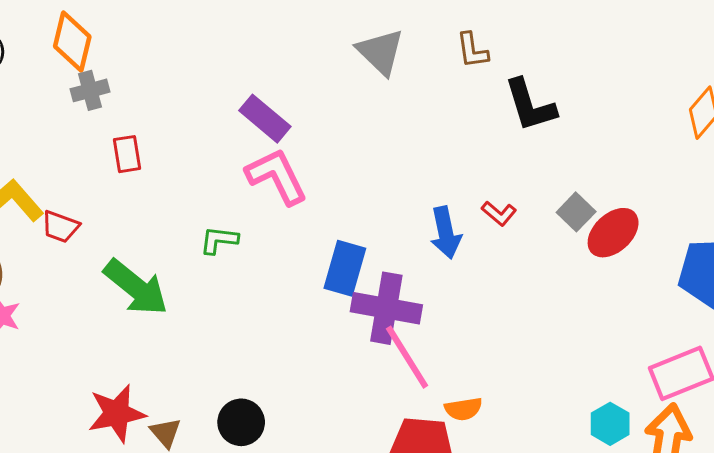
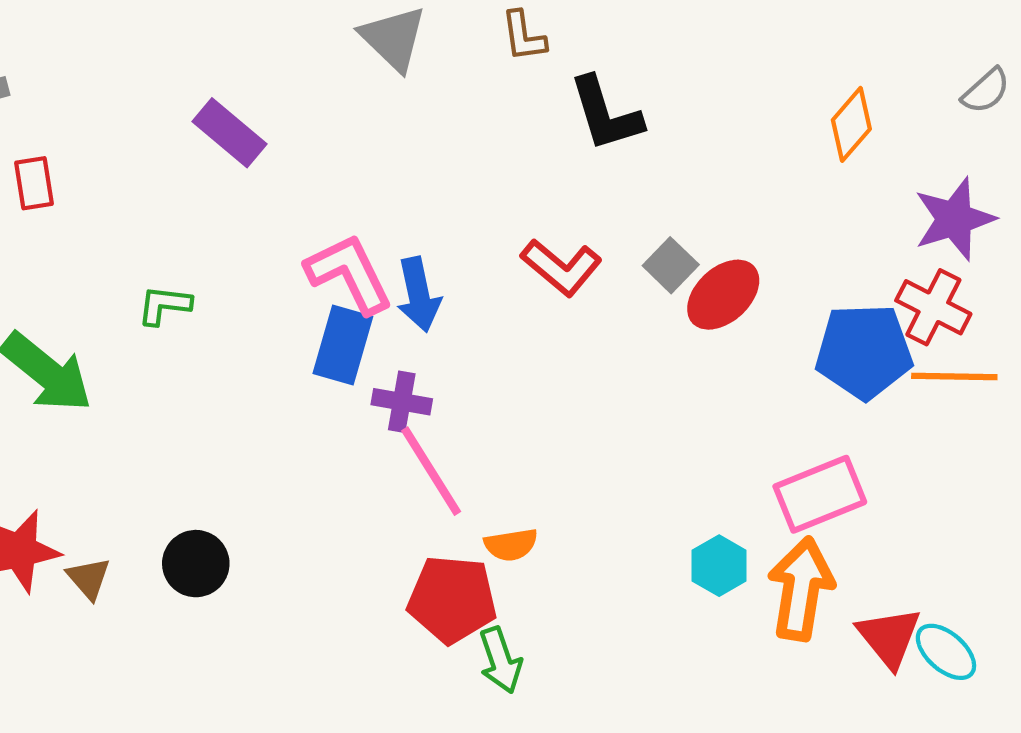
pink L-shape: (277, 176) -> (349, 274), moved
red L-shape: (499, 213) -> (561, 267), size x1.6
blue arrow: (446, 233) -> (419, 295), moved
purple cross: (386, 308) -> (402, 402), size x0.6

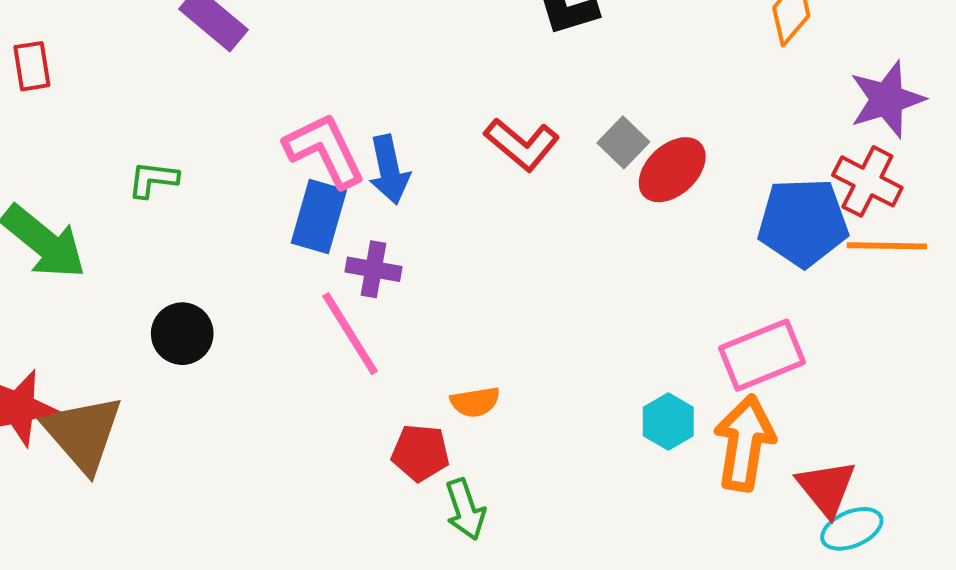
pink line: (431, 471) -> (350, 334), moved
black circle: (196, 564) -> (182, 334), moved
brown triangle: (89, 578) -> (83, 433), size x2.0
red pentagon: (452, 599) -> (420, 453), size x0.7
cyan ellipse: (946, 652) -> (852, 529), moved, turned -64

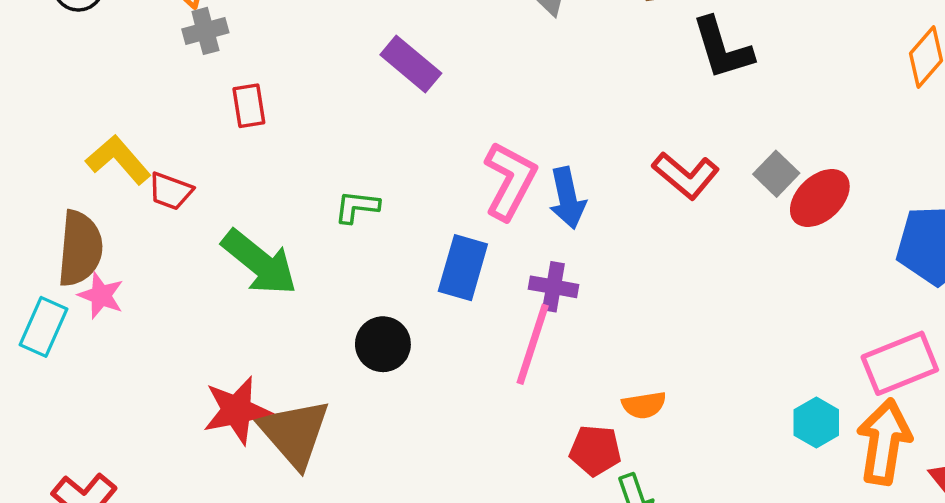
pink L-shape: (325, 150) -> (510, 181), turned 54
blue rectangle: (319, 217) -> (463, 268), moved
pink line: (350, 334) -> (533, 344), turned 50

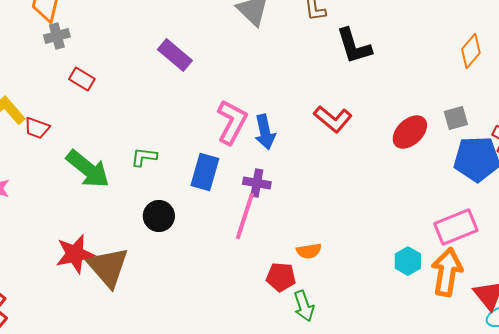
red rectangle: (249, 106) -> (82, 79), turned -50
gray square: (776, 174) -> (456, 118), moved, turned 30
green L-shape: (357, 207) -> (144, 157), moved

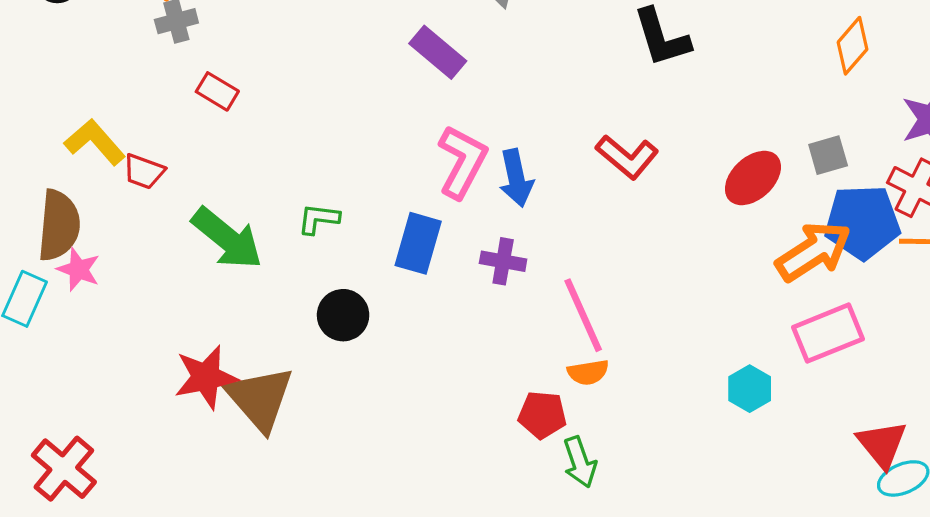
purple rectangle: (175, 55) -> (438, 52), moved
pink line: (245, 216) -> (583, 315), moved, turned -42
orange arrow: (447, 272) -> (813, 251), moved, turned 48

